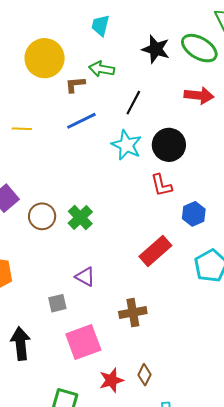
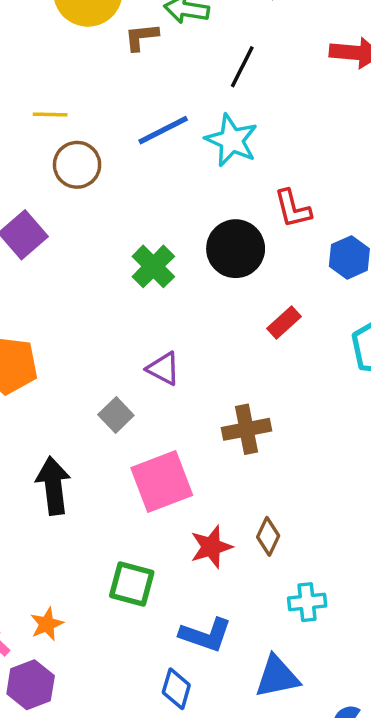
blue line: (81, 121) -> (163, 130), moved
black circle: (169, 145) -> (236, 249), moved
brown circle: (42, 216) -> (77, 165), moved
red rectangle: (155, 251) -> (284, 322), size x0.6
gray square: (57, 303) -> (116, 415), turned -30

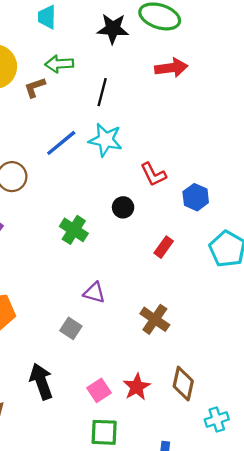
black circle: (236, 249) -> (123, 207), size x0.6
brown cross: (246, 429) -> (155, 319), turned -32
pink square: (162, 482) -> (99, 390), moved, size x0.6
brown diamond: (268, 536) -> (183, 384), size x1.4
red star: (211, 547) -> (137, 387), moved

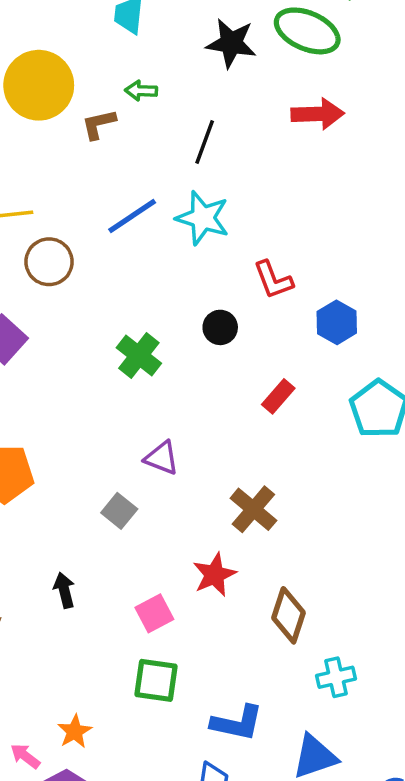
green arrow: (59, 64) -> (141, 91), size x0.7
black arrow: (41, 381) -> (64, 590), size x0.6
red star: (137, 387) -> (214, 575), moved

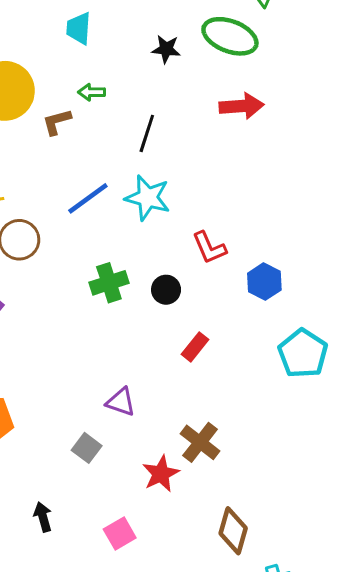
black star: (231, 43) -> (166, 49), size x0.7
green cross: (139, 356) -> (109, 283), moved, turned 36
red rectangle: (278, 396) -> (195, 347), moved
red star: (214, 575) -> (161, 474), moved

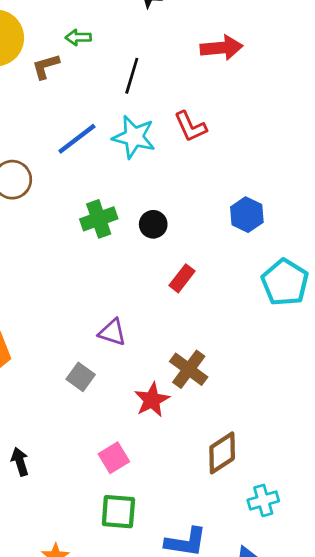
red L-shape: (209, 248) -> (190, 127), moved
black arrow: (43, 517) -> (20, 462), moved
brown diamond: (233, 531) -> (222, 453), turned 42

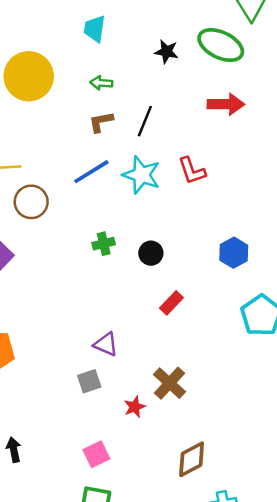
brown L-shape: (46, 66) -> (101, 122), moved
green cross: (99, 219) -> (104, 244), size x0.7
gray square: (81, 377) -> (89, 381), moved, turned 30
red star: (152, 400) -> (135, 407), size x0.7

